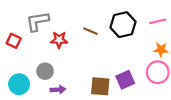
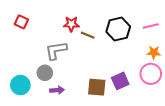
gray L-shape: (37, 21) -> (56, 50), moved
red star: (59, 40) -> (71, 24), moved
red square: (14, 41) -> (21, 22), moved

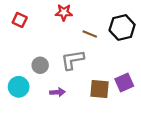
red star: (71, 24) -> (64, 12), moved
gray L-shape: (56, 50) -> (72, 60), moved
gray circle: (45, 73) -> (40, 65), moved

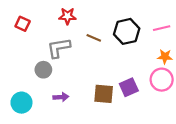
gray L-shape: (72, 60) -> (59, 48), moved
cyan circle: (19, 87) -> (21, 103), moved

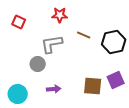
black hexagon: (127, 31) -> (114, 42), moved

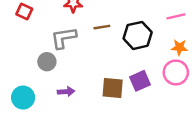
brown line: (84, 35) -> (102, 27), turned -32

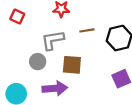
brown square: (113, 88) -> (72, 65), moved
purple arrow: (66, 92) -> (55, 88), size x1.6

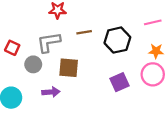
red square: (17, 17) -> (12, 48), moved
purple arrow: (55, 88) -> (51, 92), size x0.7

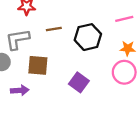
purple square: (120, 82) -> (79, 82), moved, turned -30

